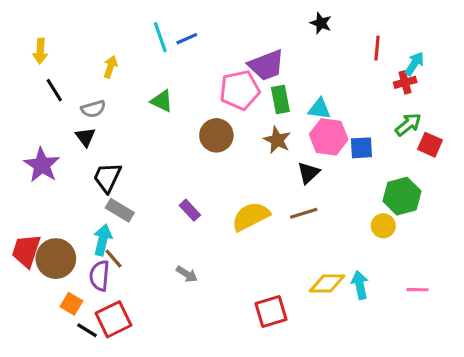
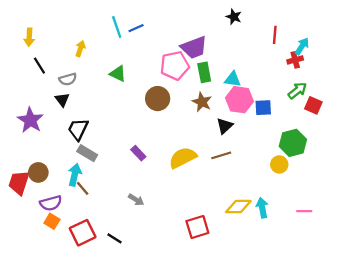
brown circle: (56, 259) -> (38, 172), moved, size x0.7
purple semicircle: (99, 276) -> (51, 203), moved, turned -110
black line: (87, 330) -> (114, 238), moved

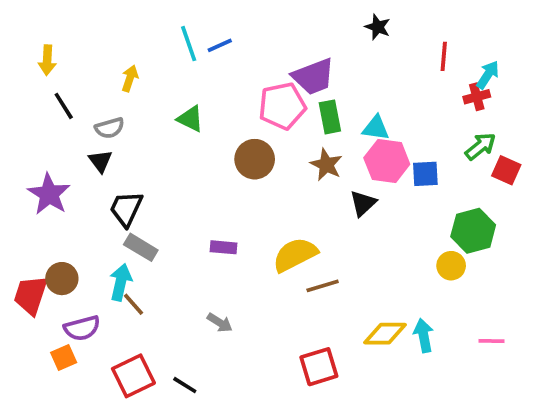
purple rectangle: (138, 153) -> (223, 247), turned -42
brown line: (221, 155) -> (323, 286), moved
orange square: (52, 221) -> (64, 357), moved, turned 35

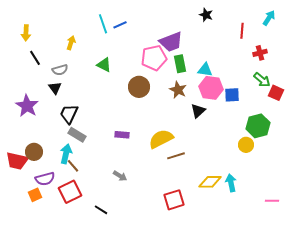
cyan arrow: (488, 75) -> (269, 18), moved
green arrow: (480, 146) -> (262, 80), turned 78
red trapezoid: (31, 295) -> (17, 161), turned -95
pink line: (491, 341) -> (272, 201), moved
red square: (133, 376) -> (70, 192), moved

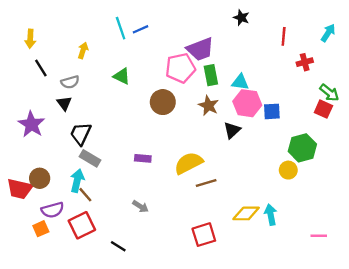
cyan arrow: (269, 18) -> (328, 33), moved
green arrow: (262, 80) -> (329, 93), moved

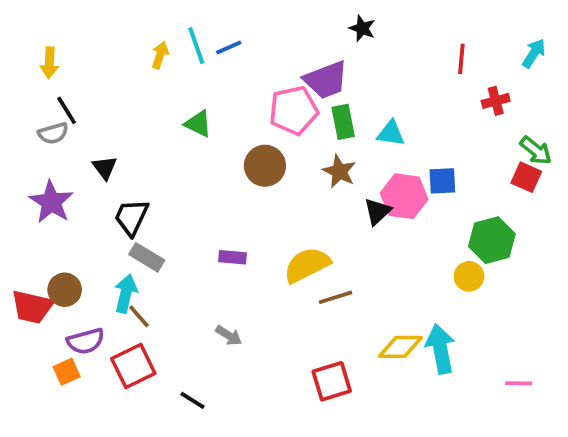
black star: (241, 18) -> (362, 28), moved
yellow arrow: (83, 50) -> (160, 55), moved
gray semicircle: (70, 82) -> (53, 133), moved
pink hexagon: (247, 103) -> (404, 196), moved
cyan arrow: (271, 215) -> (440, 349), size x1.4

